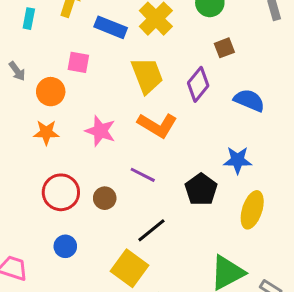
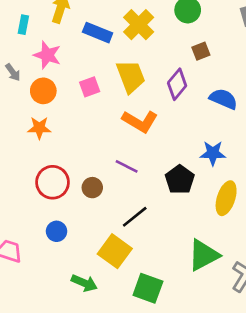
pink square: (78, 62) -> (90, 87), moved, turned -30
pink star: (100, 131) -> (47, 55), moved

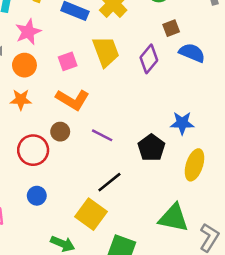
pink star: (47, 55) -> (28, 32), turned 30
blue semicircle: (223, 99) -> (192, 53), moved
orange L-shape: (140, 121) -> (73, 100), moved
brown circle: (92, 188) -> (60, 132), moved
green triangle: (204, 255) -> (174, 218), turned 40

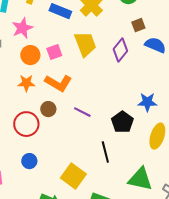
orange circle: (24, 65) -> (30, 55), moved
orange star: (21, 100) -> (26, 83), moved
black line: (109, 182) -> (105, 152), moved, turned -65

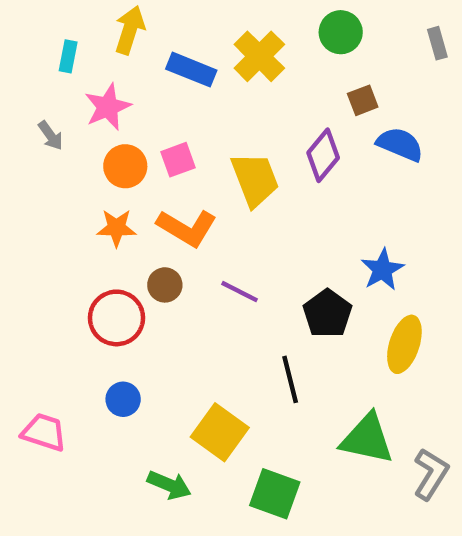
yellow trapezoid: (85, 44) -> (255, 179), moved
blue star: (147, 102) -> (382, 270), turned -30

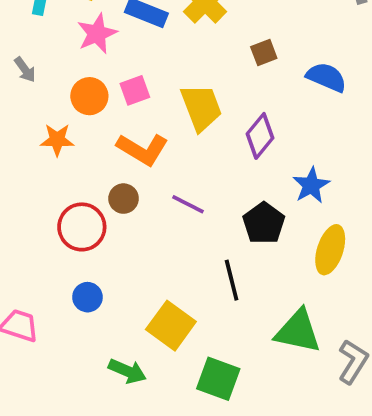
brown square: (363, 100) -> (264, 53), moved
pink star: (108, 107) -> (97, 34), moved
purple diamond: (323, 155) -> (260, 136), moved
orange star: (116, 228) -> (57, 140), moved

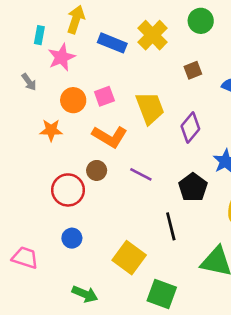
pink star: (97, 34) -> (61, 57), moved
green arrow: (127, 371) -> (85, 294), moved

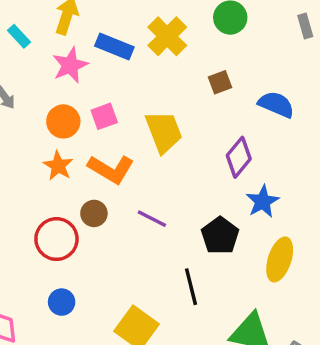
cyan rectangle: (39, 35) -> (19, 36), turned -54
pink star: (61, 57) -> (70, 65), moved
purple diamond: (190, 128) -> (239, 157), moved
orange star: (51, 130) -> (58, 166), moved, turned 30

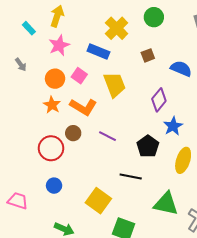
blue rectangle: (114, 47) -> (98, 51), moved
pink square: (104, 116) -> (79, 76), turned -35
black line: (191, 287) -> (131, 176), turned -65

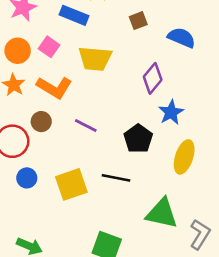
yellow trapezoid: (115, 85) -> (95, 59), turned 116
blue circle: (54, 186) -> (27, 178), moved
yellow square: (98, 201) -> (71, 184), moved, turned 35

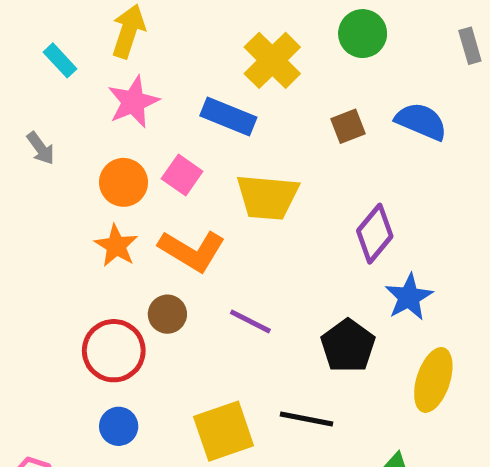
blue semicircle: (182, 38) -> (421, 121), moved
blue circle: (27, 178) -> (119, 426), moved

